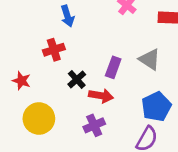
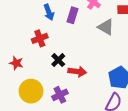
gray triangle: (150, 59) -> (106, 27), moved
purple rectangle: (113, 67) -> (73, 15), moved
purple cross: (94, 125) -> (60, 95), moved

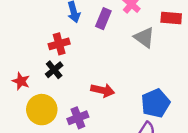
black cross: (58, 60) -> (54, 70), moved
red star: (16, 63) -> (21, 81), moved

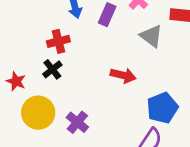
red arrow: (103, 90) -> (123, 75), moved
purple cross: (78, 118) -> (77, 122), turned -30

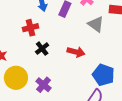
black cross: (52, 69) -> (42, 49), moved
blue pentagon: (162, 108) -> (103, 75), turned -30

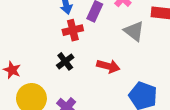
red cross: (30, 28) -> (73, 30), moved

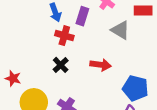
red cross: (73, 30) -> (64, 36), turned 36

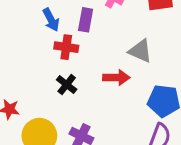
gray triangle: (120, 30) -> (140, 51), moved

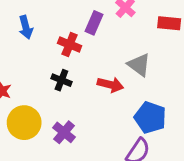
blue arrow: (51, 20) -> (26, 27), moved
black cross: (67, 85) -> (61, 80), turned -30

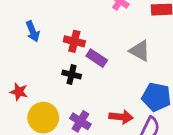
purple rectangle: (94, 23) -> (97, 58), moved, turned -72
red arrow: (110, 85) -> (121, 117), moved

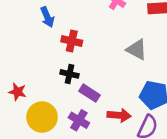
blue arrow: (33, 31) -> (47, 17), moved
purple rectangle: (97, 58) -> (90, 93), moved

